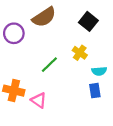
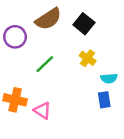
black square: (88, 21) -> (84, 24), moved
green line: (49, 65) -> (45, 64), moved

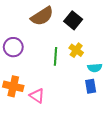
purple circle: (15, 37) -> (13, 47), moved
green line: (45, 64) -> (56, 56), moved, turned -42

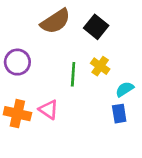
cyan semicircle: (95, 68) -> (125, 89), turned 152
pink triangle: (37, 96) -> (49, 110), moved

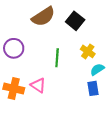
yellow cross: (100, 66) -> (88, 51), moved

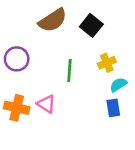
yellow cross: (88, 51) -> (107, 63), turned 32

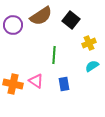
purple circle: (17, 59) -> (13, 25), moved
yellow cross: (107, 63) -> (89, 43), moved
blue rectangle: (113, 108) -> (64, 84), moved

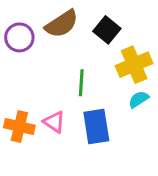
yellow cross: (89, 43) -> (134, 65), size x1.6
blue rectangle: (64, 84) -> (96, 126), size x1.6

